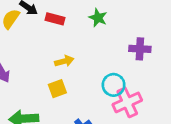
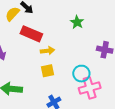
red rectangle: (55, 19) -> (31, 34), moved, size x1.5
yellow square: (57, 89) -> (47, 71), moved

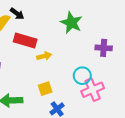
green star: (77, 22) -> (71, 23), size x1.5
yellow square: (47, 71) -> (45, 89), moved

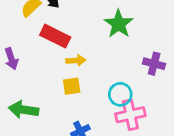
yellow square: (45, 89) -> (72, 86), moved

